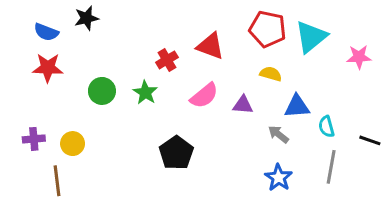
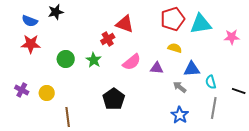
red pentagon: (268, 29) -> (173, 19), turned -30
cyan triangle: (311, 37) -> (201, 24), turned 30
red triangle: (210, 46) -> (125, 24), moved
purple cross: (34, 139) -> (22, 90), turned 32
brown line: (57, 181) -> (68, 117), moved

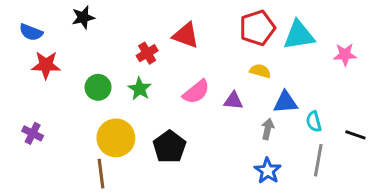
blue semicircle: (30, 21) -> (31, 32), moved
red cross: (108, 39) -> (147, 53), moved
gray arrow: (180, 87) -> (268, 129), turned 64
yellow circle: (47, 93) -> (116, 138), moved, size x1.6

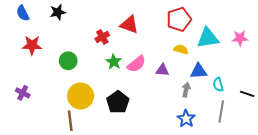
blue semicircle: (31, 32) -> (23, 13), moved, turned 42
cyan triangle: (299, 35) -> (208, 38), moved
green star: (140, 89) -> (114, 62), moved

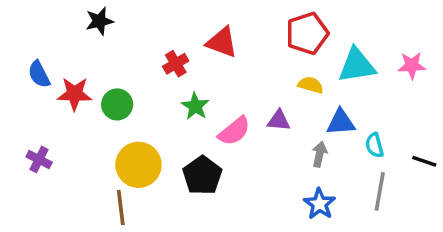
blue semicircle: (23, 13) -> (39, 74), moved
red star: (32, 45) -> (75, 94), moved
pink semicircle: (136, 64) -> (234, 131), moved

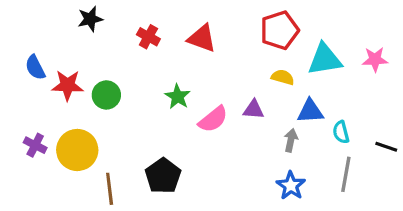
red cross: (176, 64) -> (148, 37), moved, turned -30
yellow circle: (138, 165) -> (77, 150), moved
black pentagon: (202, 175) -> (163, 176), moved

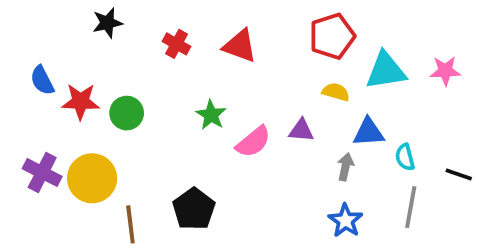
purple cross: (35, 145) -> (42, 173), size x1.4

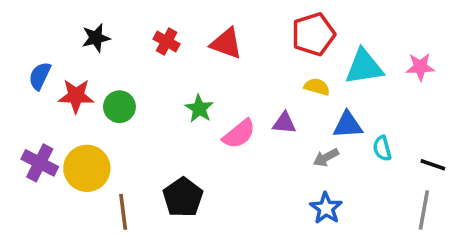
black star: (107, 23) -> (96, 38), moved
blue semicircle: (42, 80) -> (40, 76), turned 52
gray arrow: (345, 167) -> (326, 157), turned -130
gray line: (411, 207) -> (424, 210), moved

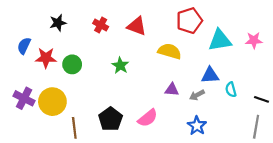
yellow semicircle: (317, 87) -> (170, 51), moved, size x1.5
purple triangle: (284, 123) -> (172, 90), moved
pink semicircle: (239, 134) -> (148, 118), moved

